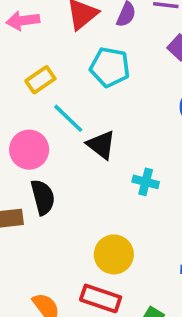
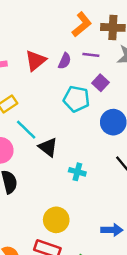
cyan pentagon: (110, 67) -> (76, 99), moved

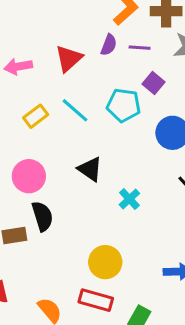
purple semicircle: (65, 61) -> (109, 45), moved
cyan line: (26, 130) -> (75, 110), moved
cyan cross: (77, 172) -> (129, 199), turned 35

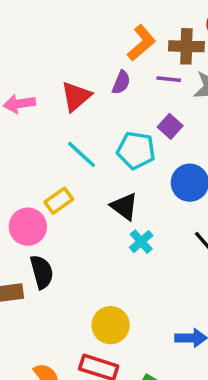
purple line: (140, 48) -> (169, 79), moved
yellow rectangle: (36, 116) -> (59, 201), moved
black triangle: (90, 169) -> (124, 206), moved
cyan cross: (129, 199) -> (141, 242), moved

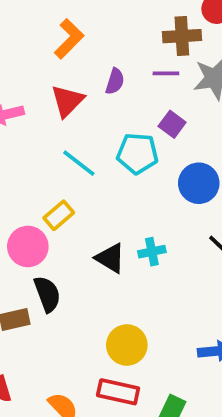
orange L-shape: (141, 43) -> (69, 39), moved
black triangle: (124, 206) -> (110, 258), moved
cyan cross: (141, 242) -> (152, 252), turned 35

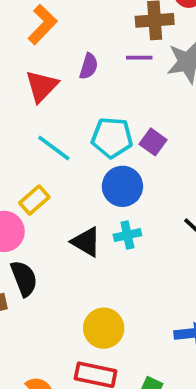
purple square: (172, 124) -> (153, 142), moved
blue circle: (199, 183) -> (122, 186), moved

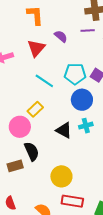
orange L-shape: (42, 24) -> (35, 15), turned -45
purple semicircle: (89, 66) -> (61, 36), turned -64
yellow circle: (104, 328) -> (61, 176), moved

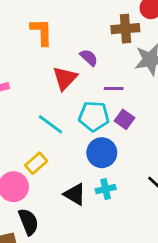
purple line: (88, 30) -> (114, 89), moved
purple semicircle: (61, 36) -> (89, 58), moved
red triangle: (36, 48) -> (65, 78), moved

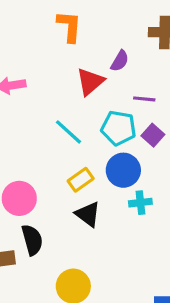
purple semicircle: (89, 58) -> (120, 61), turned 72
yellow rectangle: (36, 163) -> (81, 180), moved
cyan cross: (106, 189) -> (140, 203), moved

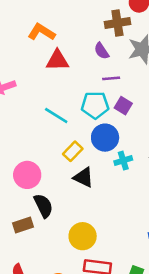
orange L-shape: (69, 26) -> (41, 32), turned -52
purple semicircle: (120, 61) -> (102, 51), moved, turned 126
red triangle: (90, 82) -> (57, 60), moved, turned 50

